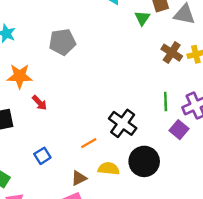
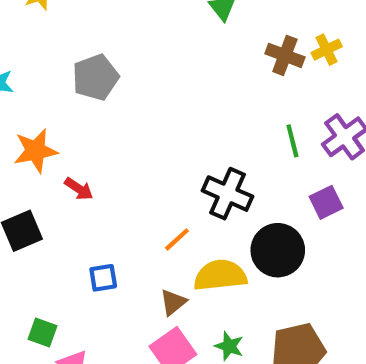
purple square: (179, 130) -> (326, 202), moved, turned 36
blue square: (42, 156) -> (103, 278), turned 35
yellow semicircle: (109, 169) -> (220, 275), size x1.4

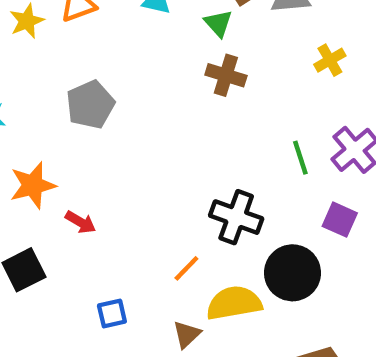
brown cross: (285, 55) -> (226, 75), moved
purple square: (326, 202) -> (340, 220), turned -36

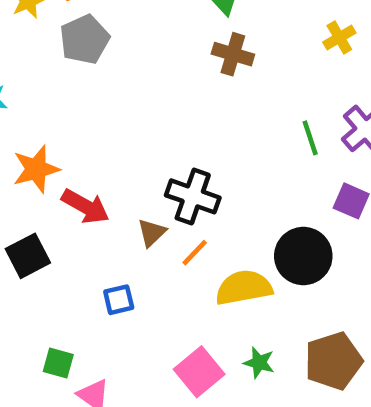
gray pentagon: (90, 105) -> (85, 39), moved
black cross: (236, 217) -> (193, 196), moved
red arrow: (81, 222) -> (85, 206), size x1.5
brown triangle: (187, 334) -> (152, 233), moved

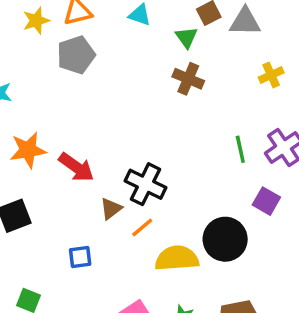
red arrow: (85, 206) -> (76, 167), moved

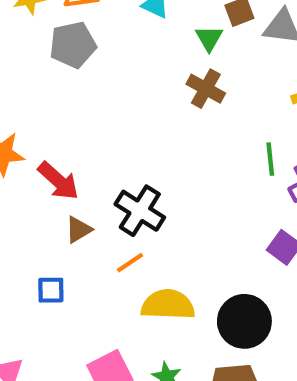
green line: (240, 149) -> (270, 159), moved
brown triangle: (111, 209) -> (79, 230), moved
black circle: (225, 239) -> (244, 321), moved

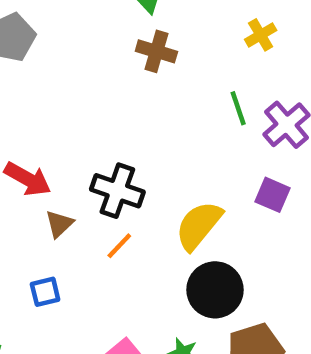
yellow semicircle: (168, 305) -> (199, 225), moved, turned -40
black circle: (244, 321) -> (215, 290), moved

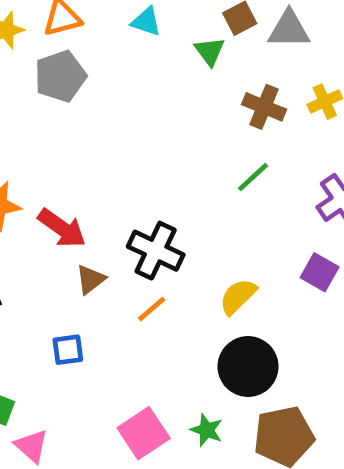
brown cross: (156, 51) -> (264, 107), moved
green line: (238, 108) -> (253, 177), moved, turned 60
yellow semicircle: (199, 225) -> (238, 296), size x0.7

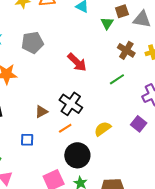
gray pentagon: (60, 76) -> (32, 43), moved
red arrow: (62, 228) -> (77, 62), moved
black circle: (248, 367) -> (77, 155), moved

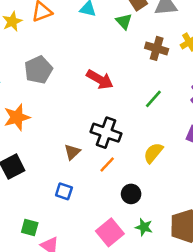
green line: (117, 79) -> (153, 99), moved
blue square: (27, 140) -> (64, 191), turned 32
black circle: (77, 155) -> (131, 194), size x0.6

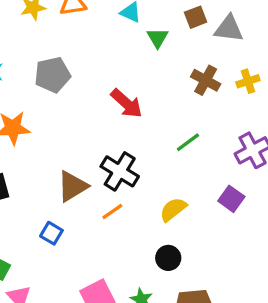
green triangle: (124, 21) -> (158, 38), moved
brown triangle: (72, 152) -> (72, 186), size x1.5
black circle: (131, 194) -> (168, 258), moved

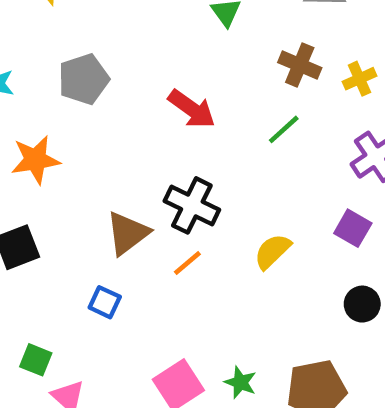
yellow cross: (248, 81) -> (359, 79), moved
green line: (188, 142) -> (284, 129), moved
black circle: (168, 258) -> (362, 304), moved

